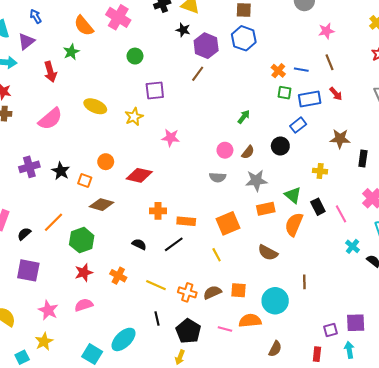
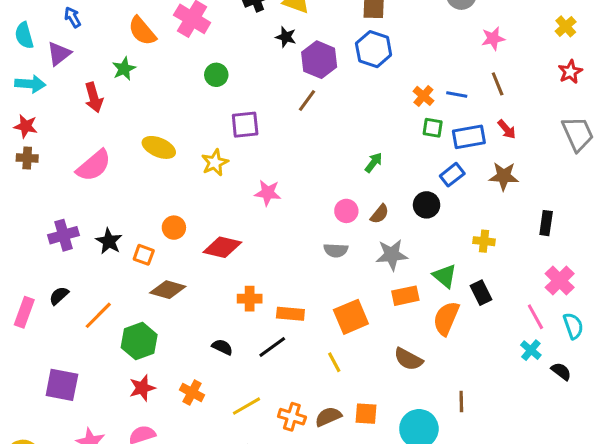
brown star: (340, 139) -> (504, 176), moved
pink line: (341, 214) -> (535, 317), moved
black semicircle: (24, 234) -> (59, 296), moved
yellow line: (156, 285) -> (247, 406), turned -54

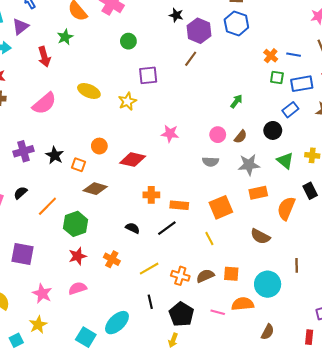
pink star: (268, 193) -> (170, 134), moved
green triangle: (445, 276) -> (285, 161), moved

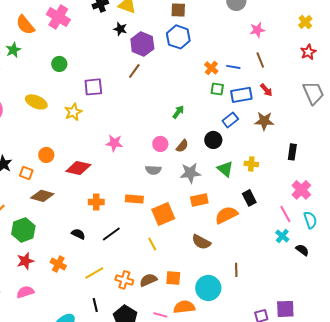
green circle: (128, 41) -> (59, 64), moved
orange rectangle: (179, 205) -> (134, 199), moved
orange semicircle: (286, 208) -> (226, 215), turned 40

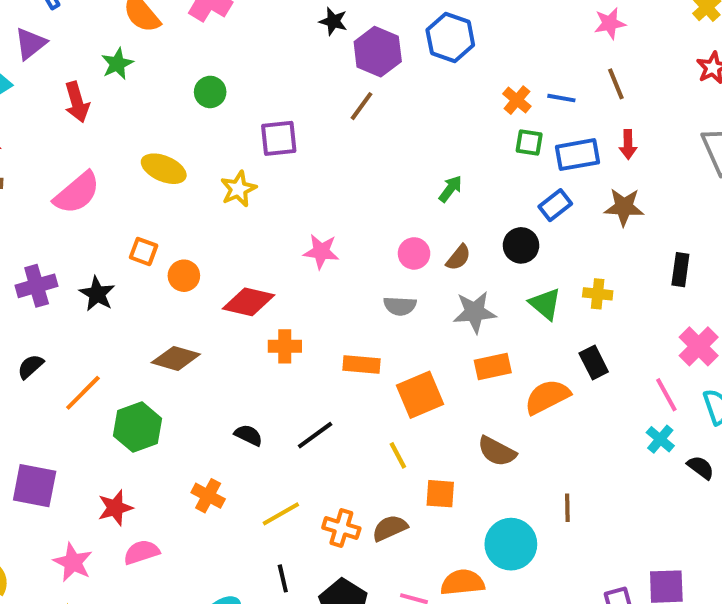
red arrow: (266, 90) -> (628, 144), turned 40
orange square: (26, 173) -> (144, 251), moved
orange cross: (96, 202) -> (285, 346), moved
red star: (25, 261) -> (115, 508), moved
orange square: (173, 278) -> (440, 494), moved

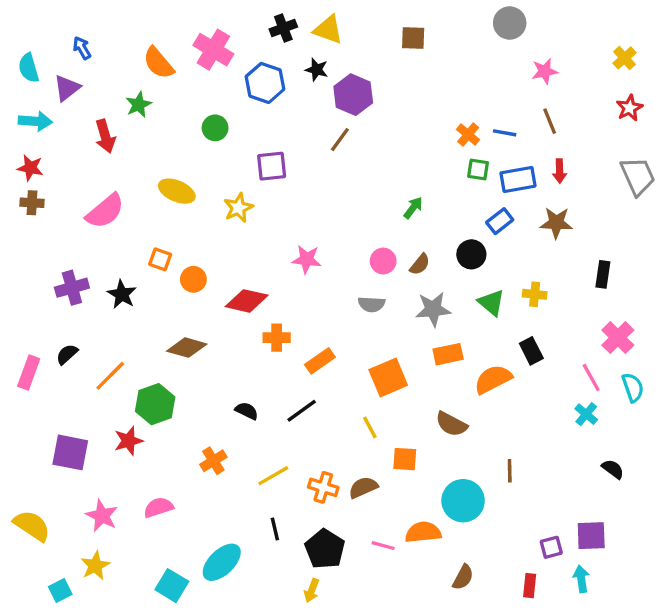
blue hexagon: (450, 37) -> (265, 83), moved
orange rectangle: (362, 364) -> (320, 361), moved, turned -40
black semicircle: (701, 467) -> (613, 469), moved
orange cross: (208, 496) -> (213, 461), turned 30
red star: (115, 508) -> (129, 441), moved

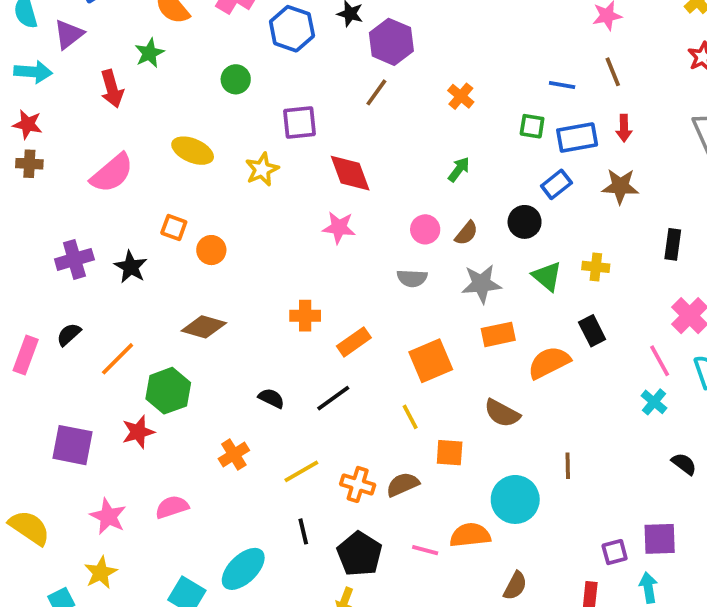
orange cross: (468, 135) -> (461, 96), moved
red diamond: (247, 301) -> (350, 173), moved, turned 57

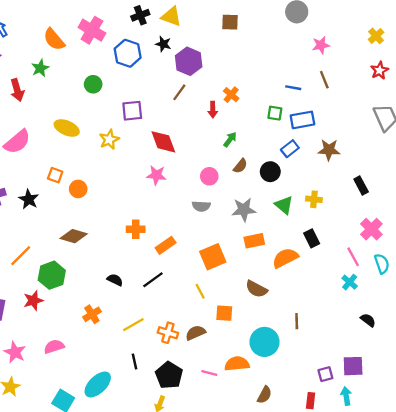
red arrow: (624, 128) -> (213, 110), moved
brown semicircle: (466, 233) -> (240, 166), moved
black rectangle: (673, 244) -> (361, 185), turned -36

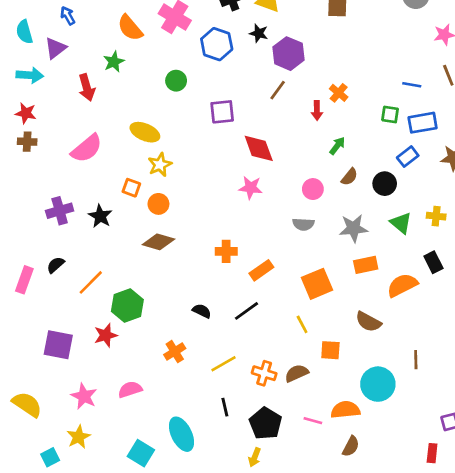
yellow star: (109, 139) -> (160, 165), moved
brown diamond: (74, 236) -> (158, 242), moved
cyan ellipse: (98, 384) -> (181, 434), turned -72
brown semicircle: (265, 395) -> (351, 446), moved

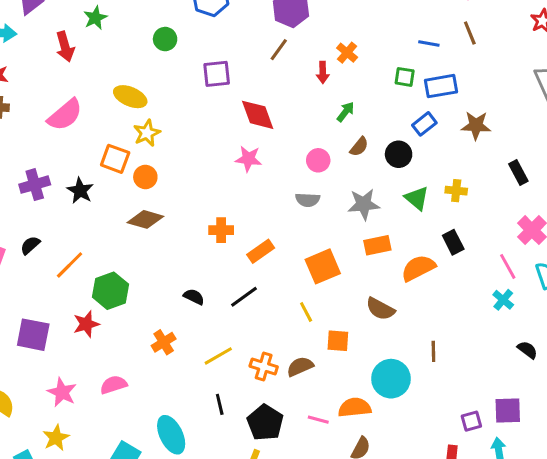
orange square: (131, 188) -> (115, 159), size x1.4

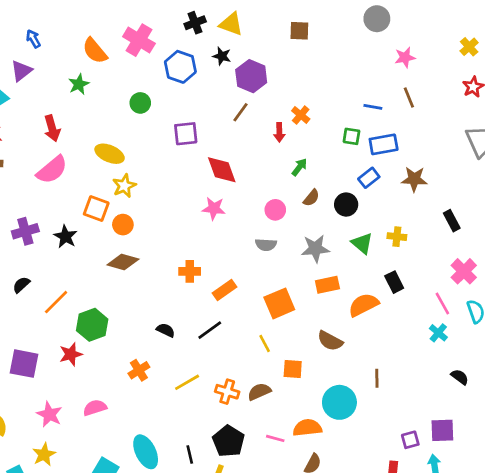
red arrow: (65, 47) -> (52, 128), moved
black line: (220, 404) -> (190, 454), moved

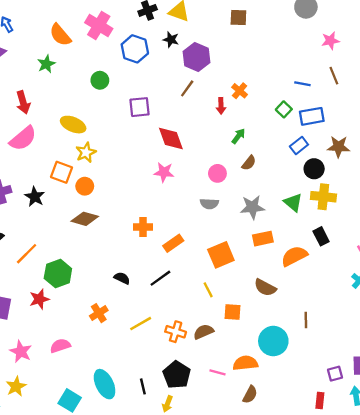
green square: (351, 136) -> (284, 109), turned 35
black circle: (346, 205) -> (314, 169), moved
yellow cross: (397, 237) -> (323, 197), size x1.5

